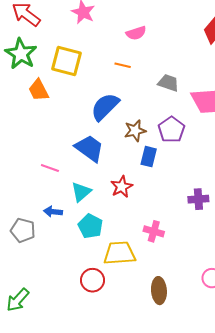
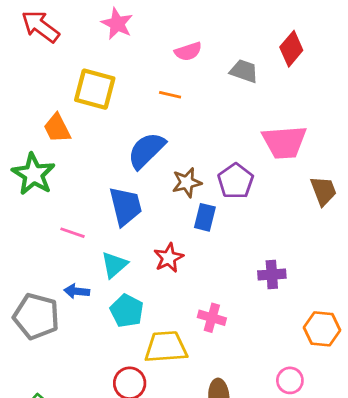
green star: (21, 54) -> (33, 174), moved
gray trapezoid: (168, 83) -> (244, 71), moved
blue trapezoid: (89, 148) -> (125, 206), turned 40
gray pentagon: (23, 230) -> (36, 316), size x1.4

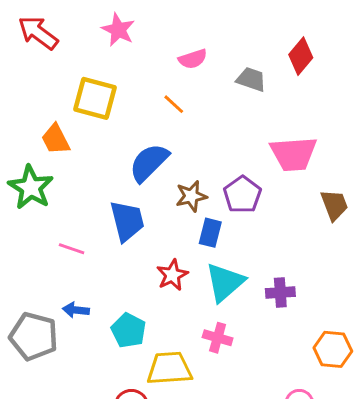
orange line: (170, 95) -> (174, 104), turned 30
cyan triangle: (114, 265) -> (225, 282), moved, size x1.4

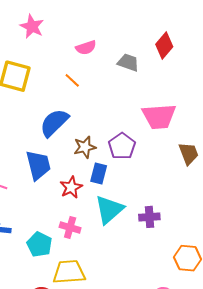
red star: (172, 275) -> (71, 187), moved
pink cross: (218, 338) -> (70, 228), moved

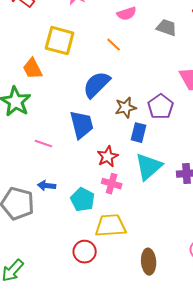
red star: (71, 187) -> (108, 157), moved

